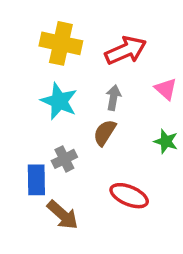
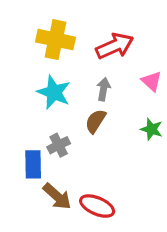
red ellipse: (129, 196) -> (97, 206), moved

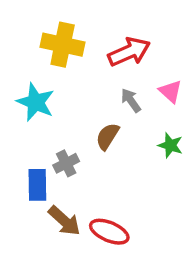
gray arrow: (104, 89) -> (131, 100), moved, turned -45
cyan star: (54, 92) -> (36, 102), moved

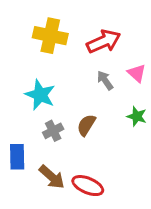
cyan star: (36, 102) -> (40, 95), moved
brown semicircle: (107, 136) -> (86, 125), moved
blue rectangle: (37, 185) -> (17, 157), moved

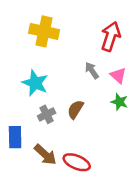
red arrow: (104, 41) -> (111, 36), moved, turned -48
pink triangle: (137, 73) -> (118, 75), moved

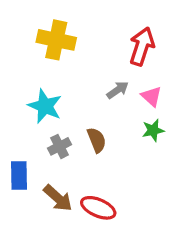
gray arrow: (92, 70) -> (118, 90), turned 90
green star: (119, 102) -> (153, 130), turned -30
brown semicircle: (75, 109) -> (97, 140), turned 126

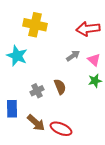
red arrow: (142, 46) -> (88, 29), turned -115
cyan star: (45, 106) -> (17, 56), moved

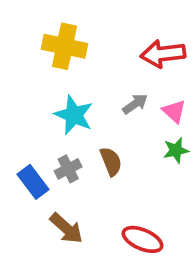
cyan star: (17, 56) -> (74, 115), moved
blue rectangle: (12, 109) -> (33, 182), moved, turned -36
red ellipse: (61, 129) -> (143, 239), moved

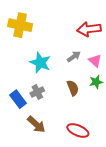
yellow cross: (64, 46) -> (20, 25), moved
brown semicircle: (111, 161) -> (73, 88), moved

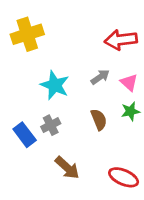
yellow cross: (20, 25) -> (27, 34), turned -30
brown arrow: (36, 124) -> (67, 168), moved
red ellipse: (78, 131) -> (124, 177), moved

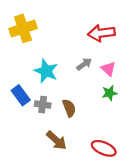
brown semicircle: (99, 120) -> (69, 108), moved
gray cross: (51, 125) -> (43, 105), turned 35
blue rectangle: (25, 135) -> (21, 95), moved

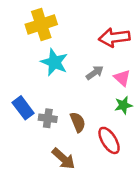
yellow cross: (23, 28) -> (41, 24), moved
cyan star: (46, 71) -> (54, 62), moved
red ellipse: (104, 148) -> (109, 140), moved, turned 35

